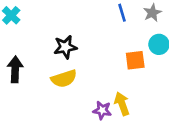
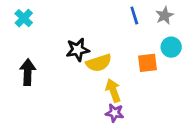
yellow semicircle: (64, 79) -> (99, 63), moved
yellow arrow: (122, 104) -> (113, 91), moved

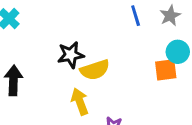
orange square: (147, 63) -> (166, 70), moved
yellow arrow: (113, 91) -> (80, 102), moved

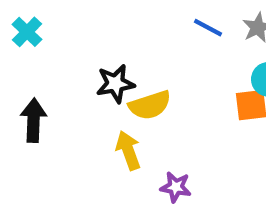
blue line: (136, 16) -> (208, 28), turned -45

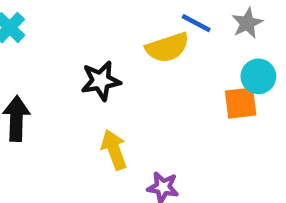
yellow semicircle: (150, 105) -> (167, 48), moved

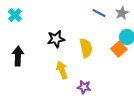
yellow semicircle: (167, 48) -> (86, 48), moved, turned -84
orange square: (241, 103) -> (119, 49), turned -35

